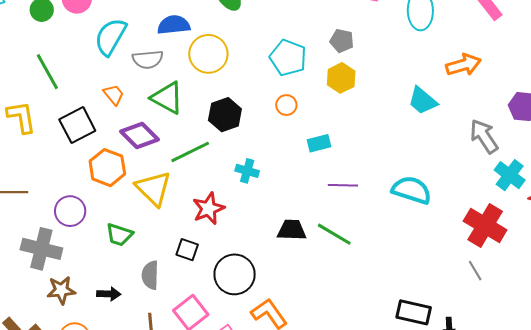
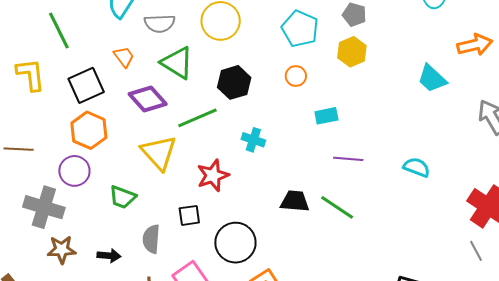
orange hexagon: (107, 168) -> (89, 130), moved
cyan semicircle: (412, 190) -> (417, 167), size x0.7
black square: (187, 250) -> (189, 215), turned -30

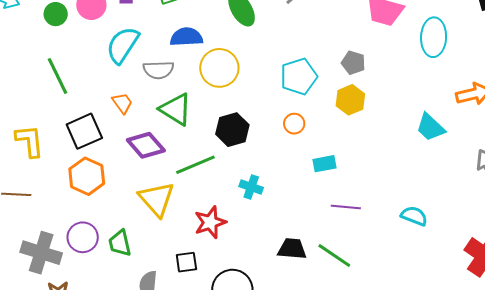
cyan pentagon: (300, 29) -> (299, 76), turned 30
yellow L-shape: (31, 75) -> (30, 141), moved
purple circle: (74, 171) -> (83, 237), moved
green trapezoid: (123, 197) -> (120, 243), turned 56

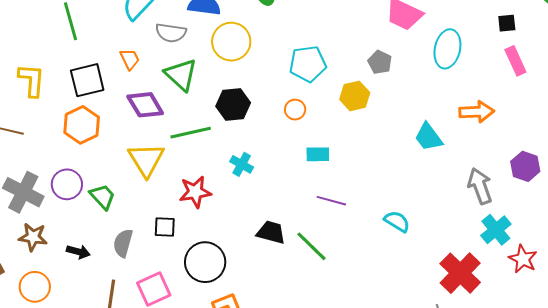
gray pentagon: (353, 63) -> (380, 62), moved
green trapezoid: (120, 243) -> (102, 197), turned 140

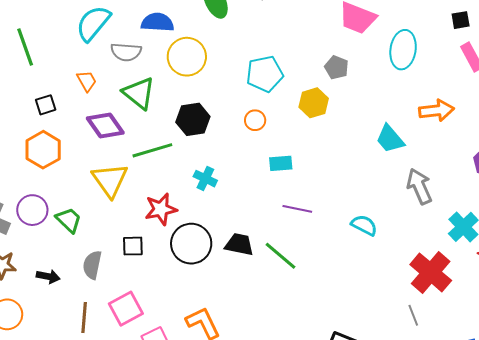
black square: (87, 80) -> (46, 105), size x0.6
gray arrow: (480, 186) -> (419, 186), moved
black circle: (205, 262) -> (191, 244), moved

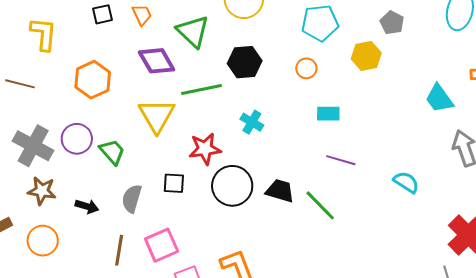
black square: (46, 105) -> (102, 14), moved

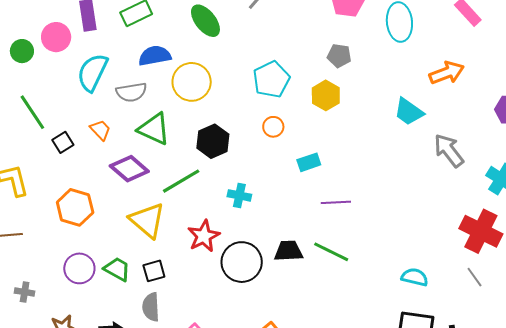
gray cross: (33, 146) -> (25, 292), moved, size x0.5
cyan semicircle: (406, 182) -> (415, 277), moved
black square: (174, 183) -> (154, 271), moved

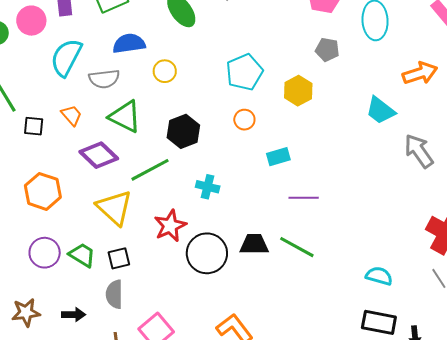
gray pentagon: (339, 56) -> (327, 50), moved
yellow circle: (192, 82) -> (165, 71), size x0.6
black square: (63, 142) -> (34, 126), turned 35

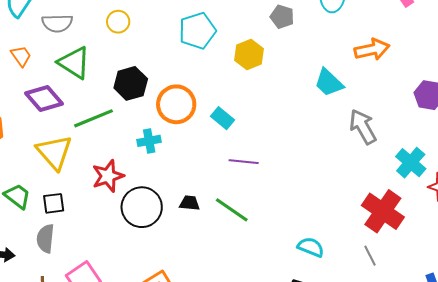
orange circle: (244, 120) -> (176, 104), moved, size x1.8
cyan rectangle: (278, 157) -> (223, 118), turned 50
cyan cross: (208, 187) -> (149, 141), turned -30
black trapezoid: (254, 244) -> (190, 203), size x0.7

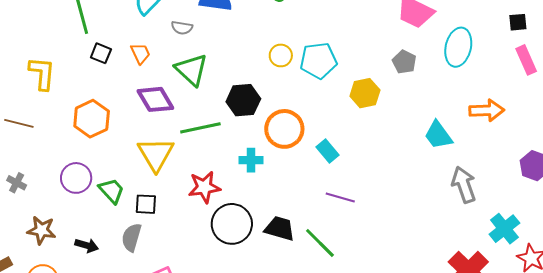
yellow circle: (118, 22) -> (281, 55), moved
gray semicircle: (57, 23) -> (182, 28), size x0.7
black trapezoid: (190, 203) -> (280, 228), size x1.5

